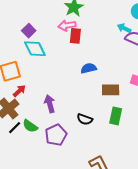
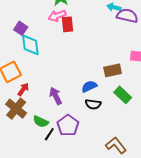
cyan diamond: (35, 49) -> (30, 45), turned 30
blue semicircle: (89, 68) -> (89, 86), moved
green rectangle: (116, 116) -> (123, 95), turned -48
black line: (15, 128) -> (49, 134), moved

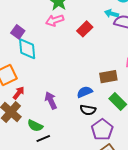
red rectangle: (68, 24) -> (85, 29), moved, turned 49
purple pentagon: (68, 125) -> (102, 130), moved
black line: (49, 134) -> (43, 139), turned 32

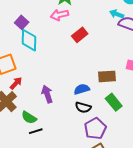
red rectangle: (85, 29) -> (80, 35), moved

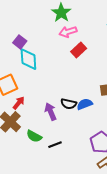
pink arrow: (59, 15) -> (68, 32), moved
black semicircle: (83, 107) -> (69, 104), moved
black line: (36, 131) -> (55, 145), moved

